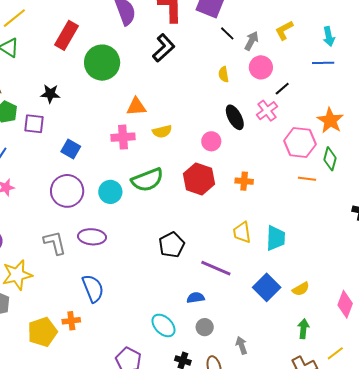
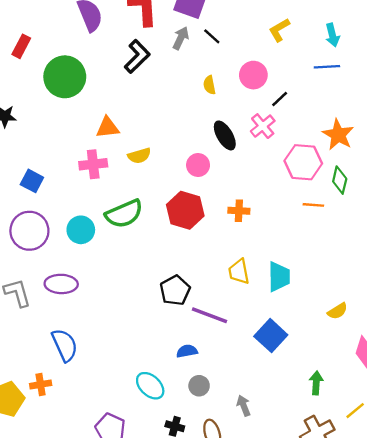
red rectangle: (66, 35) -> (21, 46), size x0.7
gray arrow: (251, 41) -> (181, 38), moved
black pentagon: (172, 245) -> (175, 290), moved
yellow semicircle: (301, 289) -> (338, 311), moved

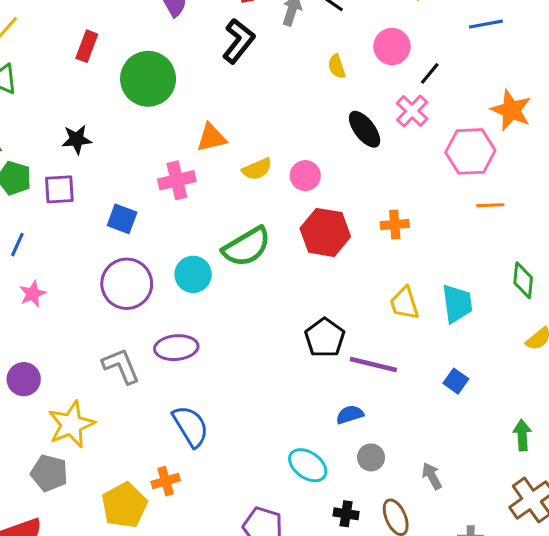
pink cross: (93, 164) -> (177, 180), moved
pink circle: (198, 165) -> (305, 176), moved
green diamond: (340, 180) -> (523, 280), moved
blue square: (271, 336) -> (456, 381), size x0.6

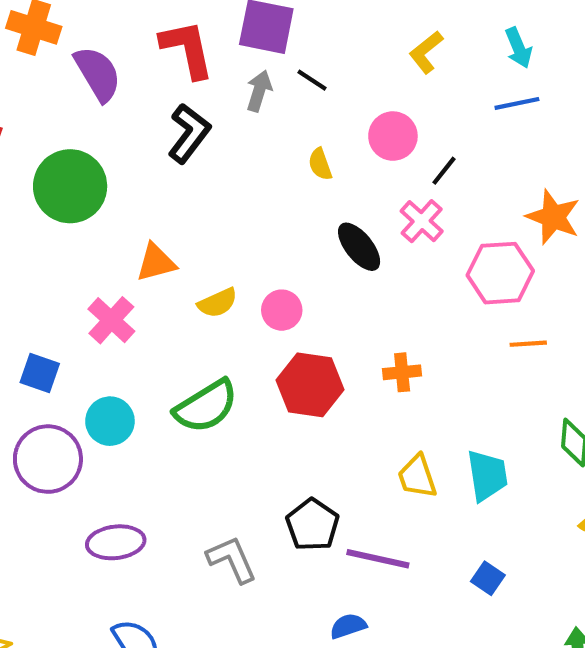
pink cross: (177, 180) -> (111, 320), turned -33
cyan circle: (193, 274) -> (110, 421), moved
gray L-shape: (121, 366) -> (232, 559), moved

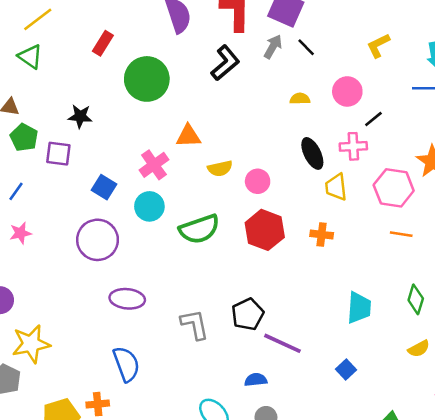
yellow semicircle: (320, 164) -> (300, 99), turned 96
pink cross: (422, 221) -> (353, 146), turned 32
cyan circle: (110, 421) -> (149, 206), moved
yellow trapezoid: (417, 477) -> (336, 187), moved

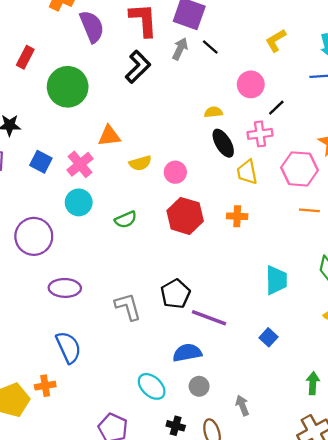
yellow semicircle: (300, 99) -> (213, 112), moved
blue square: (104, 187) -> (41, 162), moved
green semicircle: (199, 229) -> (126, 220), size x0.6
blue semicircle: (256, 380) -> (187, 353), size x1.4

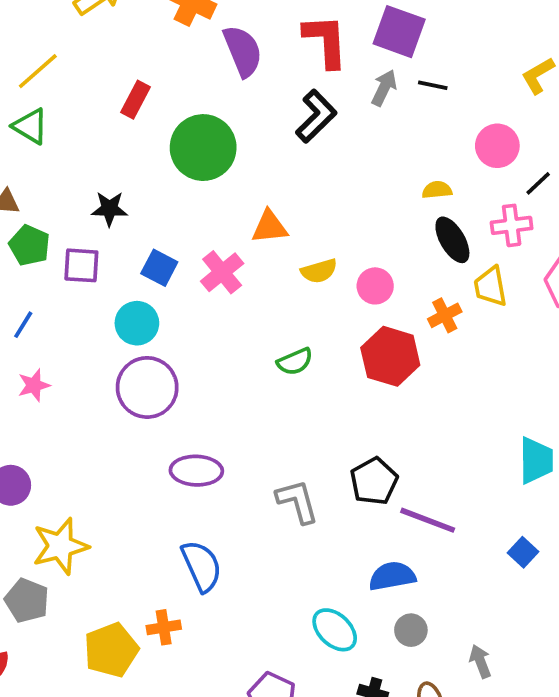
black line: (210, 47) -> (433, 85), turned -30
cyan circle: (79, 202) -> (137, 323), moved
orange cross: (237, 216) -> (445, 315), moved, turned -30

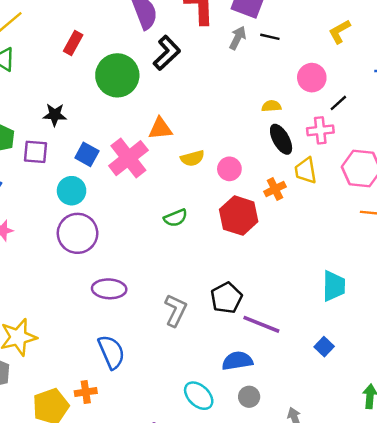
black L-shape: (316, 116) -> (167, 53), moved
pink cross: (222, 272) -> (128, 158), size x1.4
gray L-shape: (297, 501) -> (176, 310), turned 40

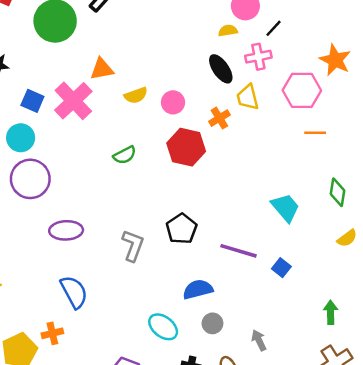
yellow semicircle: (271, 106) -> (228, 31), moved
cyan trapezoid: (334, 286) -> (285, 208), turned -36
purple line: (261, 324) -> (239, 251), moved

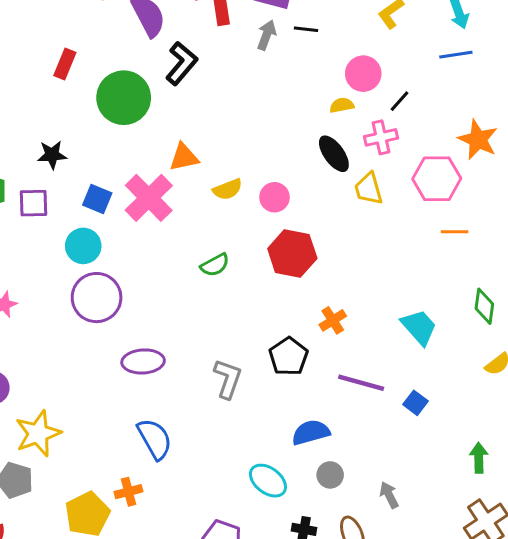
orange cross: (219, 118) -> (333, 320), moved

